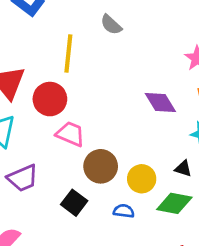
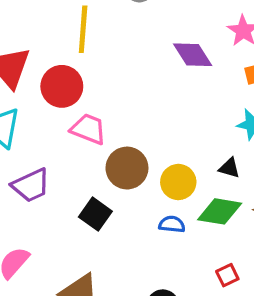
purple diamond: (160, 103) -> (193, 55), moved
blue semicircle: (124, 211) -> (172, 224), moved

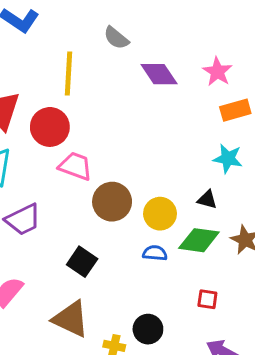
purple diamond: (193, 55) -> (159, 74), moved
black square: (95, 214) -> (82, 262), moved
red square: (227, 275) -> (207, 299), turned 35

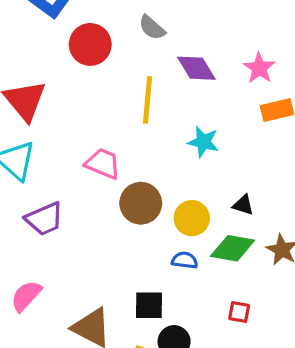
yellow line: (69, 73) -> (148, 100), moved
red circle: (50, 127) -> (90, 44), moved
cyan star: (228, 159) -> (203, 142), moved
black square: (82, 262) -> (149, 305), moved, turned -36

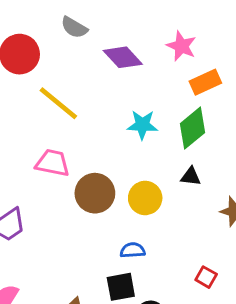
yellow line: (148, 100) -> (58, 103), moved, turned -45
green diamond: (233, 248) -> (192, 128), moved, turned -39
blue semicircle: (185, 260) -> (133, 250), moved
red square: (239, 312) -> (206, 277), turned 30

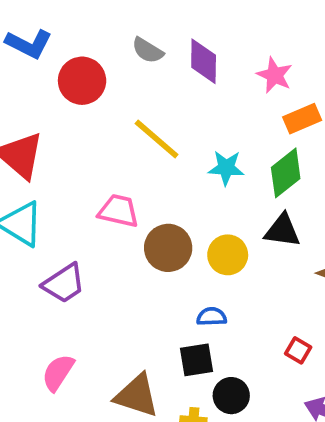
purple diamond: (123, 57) -> (204, 61), moved, turned 42
yellow line: (58, 103) -> (157, 139), moved
black triangle: (191, 177) -> (282, 231), size x1.5

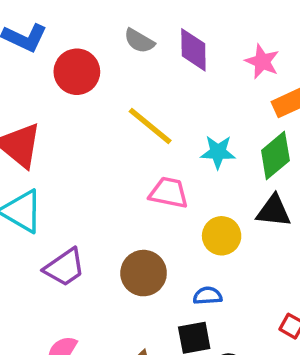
pink trapezoid: (119, 211) -> (169, 193), moved
brown circle: (168, 248) -> (144, 273), moved

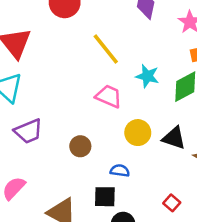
black triangle: (274, 211) -> (174, 138), moved
brown circle: (144, 273) -> (80, 146), size x0.7

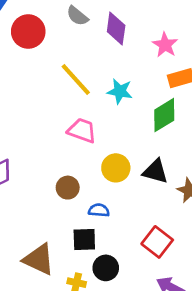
cyan star: (147, 76) -> (120, 91), moved
brown circle: (80, 146) -> (68, 188), moved
red square: (172, 203) -> (157, 242), size x1.6

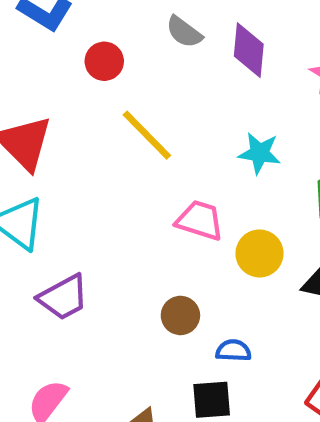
red circle: (28, 32) -> (104, 61), size x0.7
yellow line: (76, 79) -> (147, 135), moved
yellow circle: (116, 168) -> (259, 253), moved

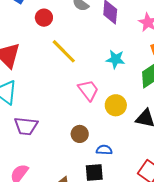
pink trapezoid: (200, 220) -> (88, 90), turned 35
purple trapezoid: (63, 297) -> (26, 126), turned 35

